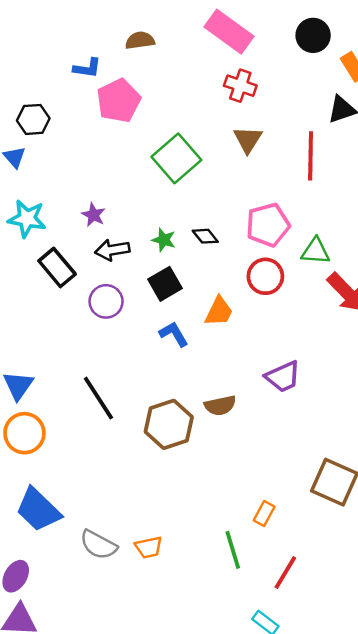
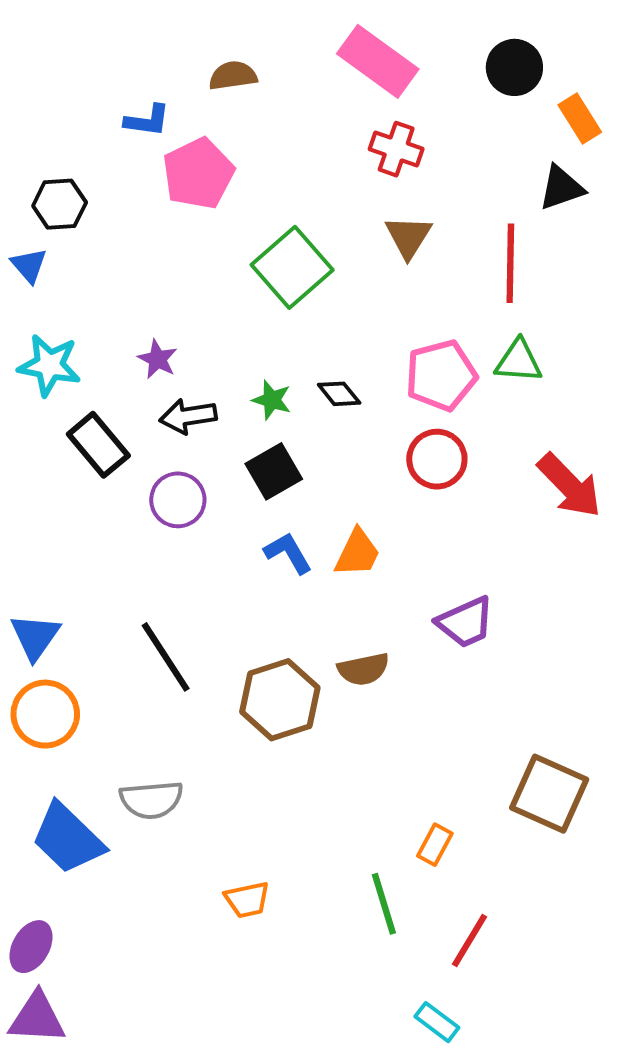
green triangle: (316, 251) -> (519, 361), moved
orange trapezoid: (219, 311) -> (357, 553), moved
gray semicircle: (98, 545) -> (151, 800), moved, turned -33

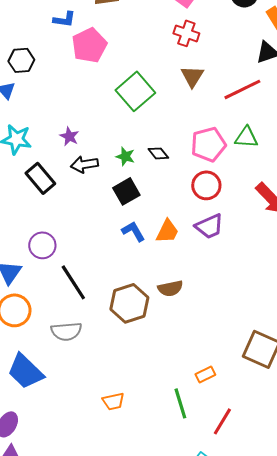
red line: (510, 263) -> (242, 89), turned 63
purple circle: (178, 500) -> (42, 245), moved
purple trapezoid: (465, 622) -> (209, 226), moved
gray semicircle: (151, 800) -> (66, 331), moved
orange rectangle: (435, 845) -> (205, 374), turned 36

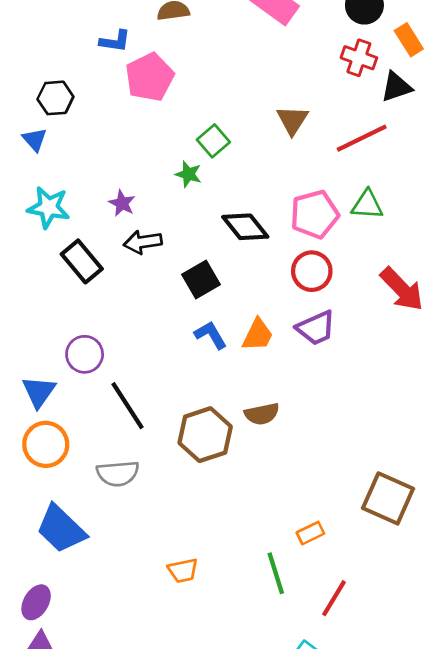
red cross: (186, 33) -> (359, 58), moved
green square: (135, 91) -> (213, 141), size x0.6
black diamond: (158, 153) -> (245, 227), size x1.6
green star: (125, 156) -> (188, 174), moved

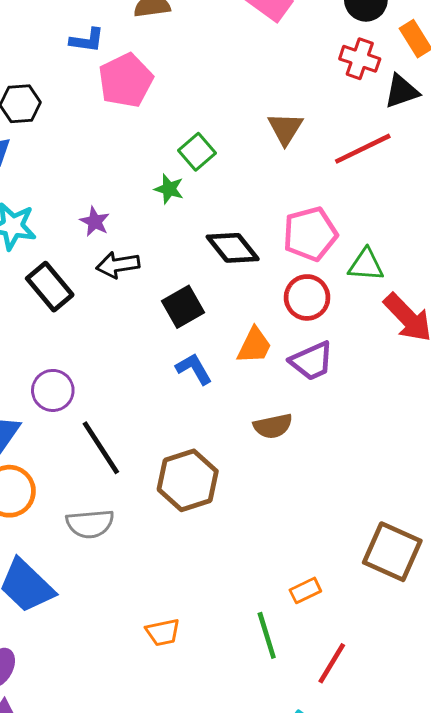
green triangle: (367, 205) -> (366, 265), moved
orange trapezoid: (258, 335) -> (254, 346), moved
brown semicircle: (262, 414) -> (273, 426), moved

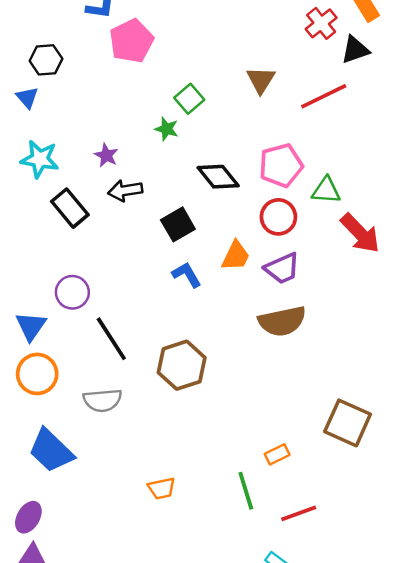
red cross: (360, 59) -> (321, 23), turned 32
brown semicircle: (273, 426) -> (282, 321), moved, size x1.5
red line: (332, 663) -> (299, 513), turned 39

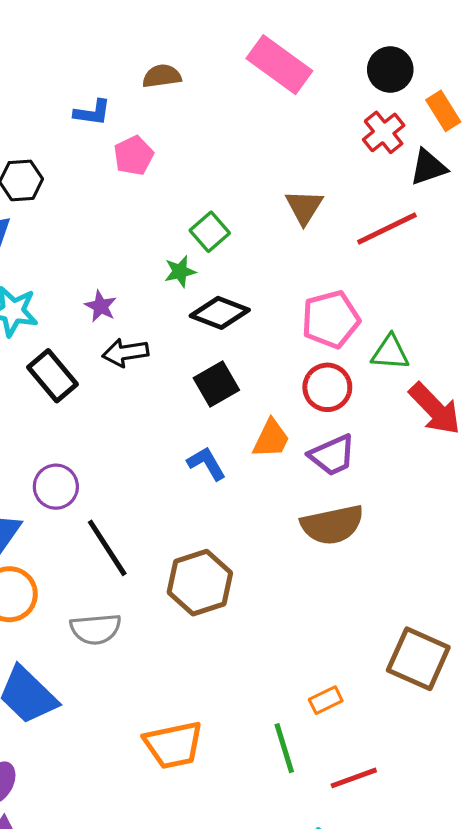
pink pentagon: (131, 41) -> (134, 156), size x0.7
green star: (167, 129) -> (180, 271), turned -30
black diamond: (218, 177) -> (220, 313), moved, turned -30
black square: (178, 224) -> (216, 384), moved
orange trapezoid: (162, 488) -> (173, 745), size x1.6

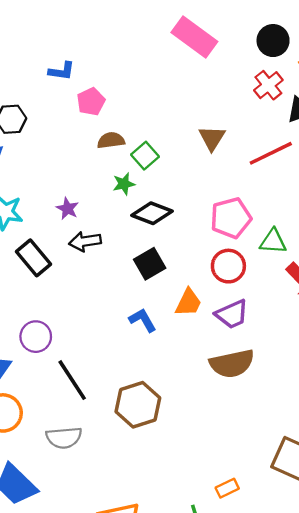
brown semicircle: (162, 76) -> (111, 140), moved

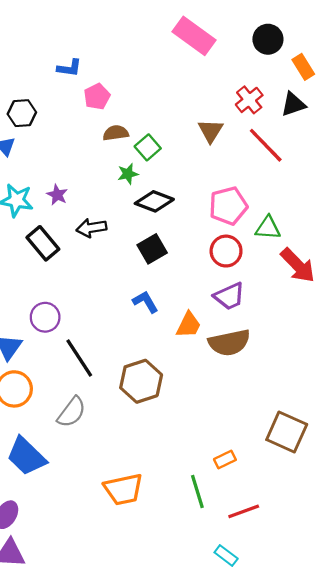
red cross: (268, 85) -> (249, 100), moved
red line: (271, 153) -> (266, 145), turned 72
purple star: (67, 209) -> (57, 195), moved
orange trapezoid: (188, 303) -> (189, 325), moved
gray semicircle: (64, 438) -> (72, 412), turned -48

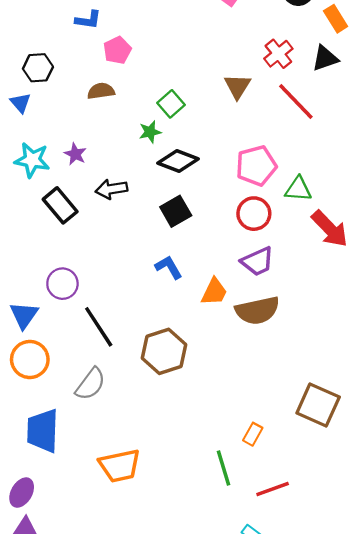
brown semicircle: (116, 133) -> (101, 91), moved
blue trapezoid: (26, 456) -> (43, 431), turned 48
orange rectangle: (225, 460) -> (253, 434), turned -35
orange trapezoid: (123, 489) -> (120, 466), moved

